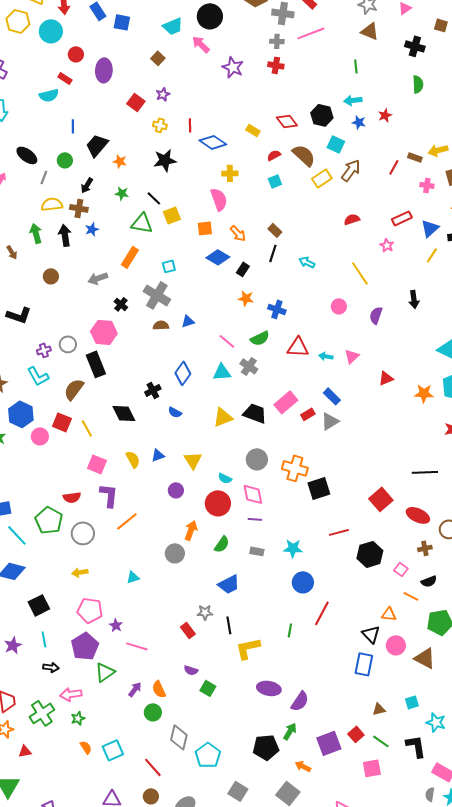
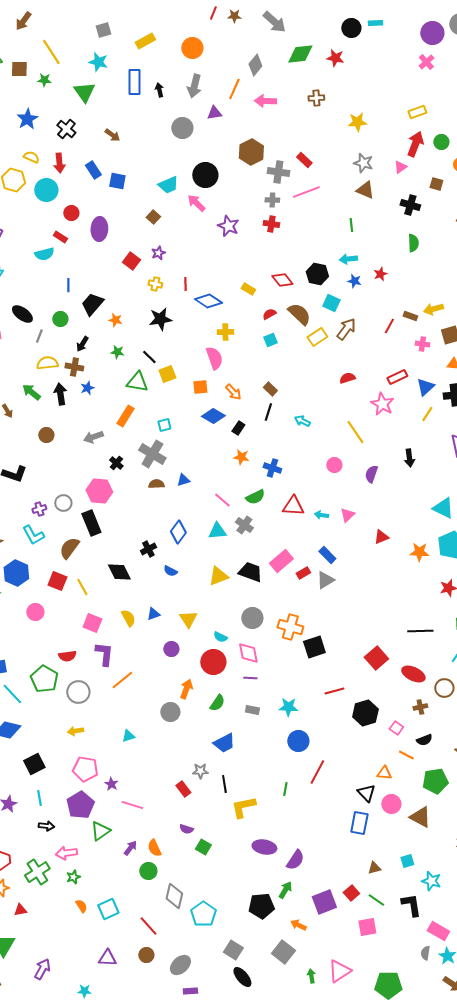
green arrow: (36, 233) -> (31, 392), turned -36
pink star: (387, 245) -> (382, 404), size x1.6
pink circle: (40, 436) -> (35, 612), moved

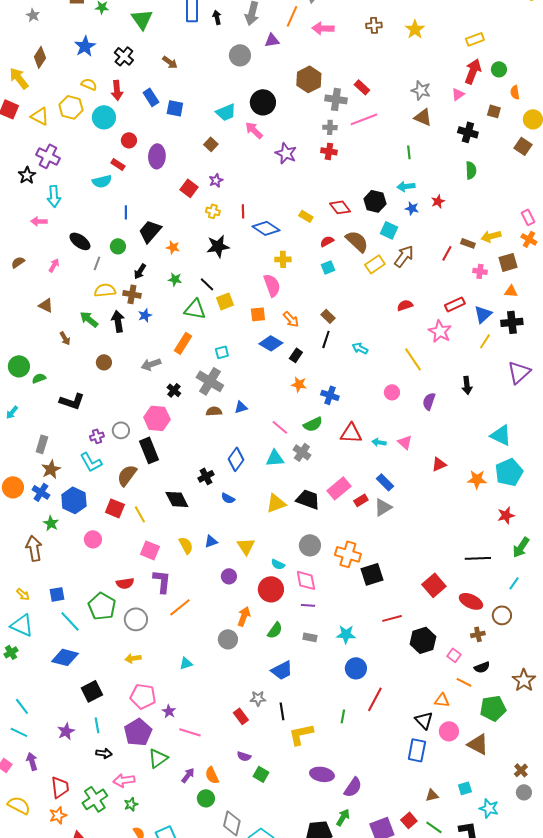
yellow star: (357, 122) -> (415, 29), moved, turned -30
pink triangle: (347, 515) -> (405, 442), turned -35

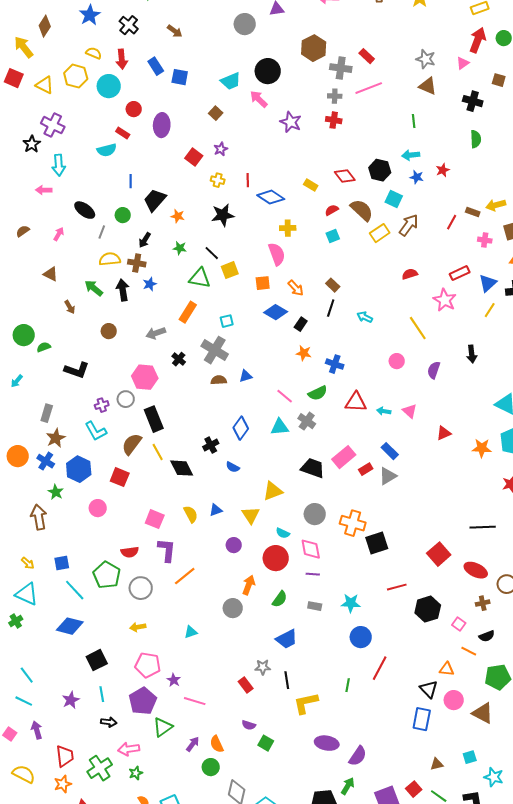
pink hexagon: (157, 418) -> (145, 377), moved
yellow triangle: (276, 503) -> (273, 491), moved
yellow line: (140, 514) -> (158, 452), moved

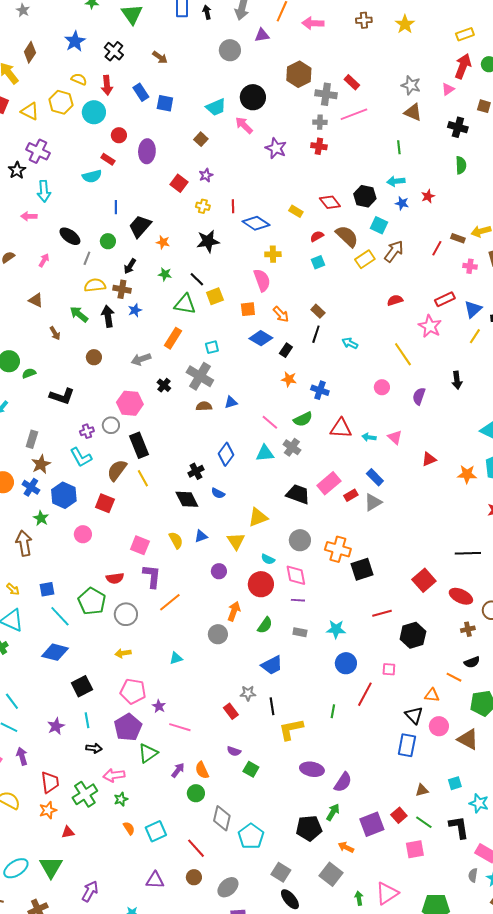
black diamond: (182, 468) -> (187, 499), moved
pink square: (459, 624) -> (389, 669), moved, turned -32

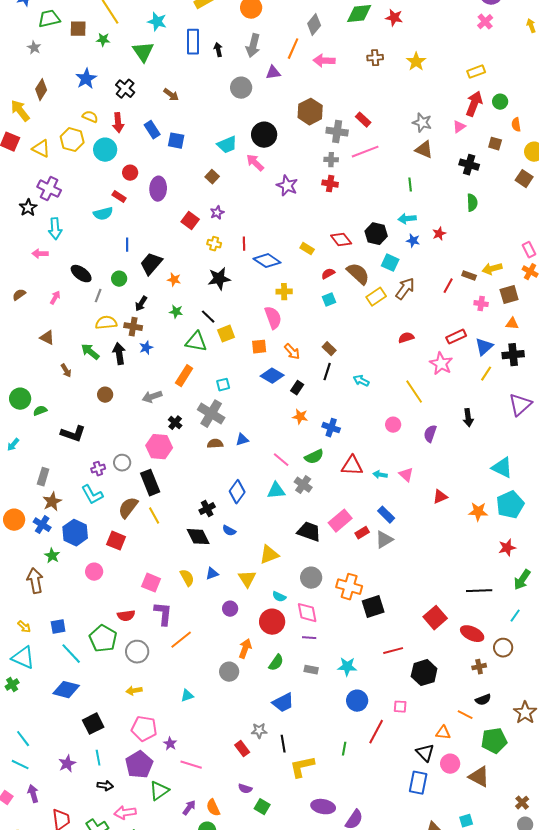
pink hexagon: (130, 403) -> (159, 447), moved

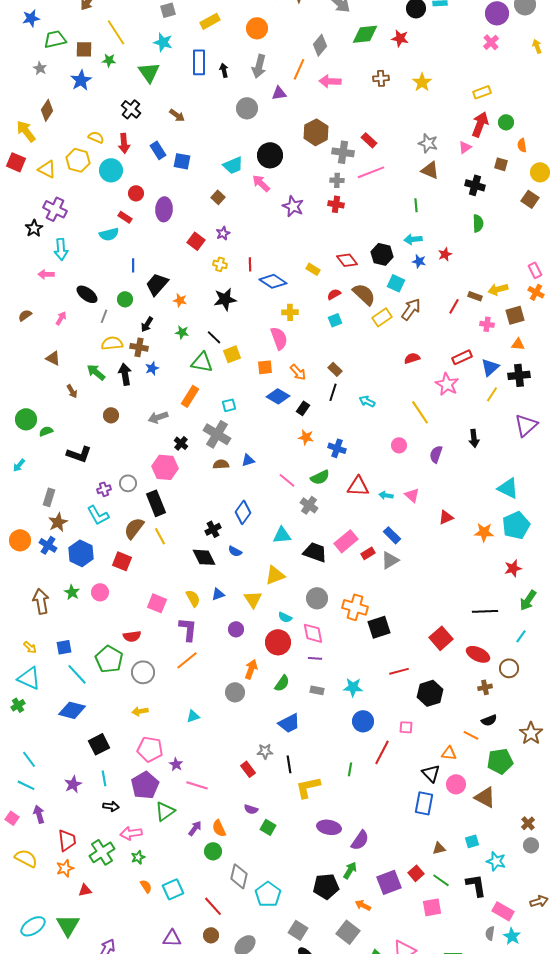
blue star: (86, 79) -> (81, 80), moved
cyan triangle: (276, 491) -> (282, 535), moved
green star: (52, 556) -> (72, 592), moved
purple L-shape: (163, 614) -> (188, 629), moved

